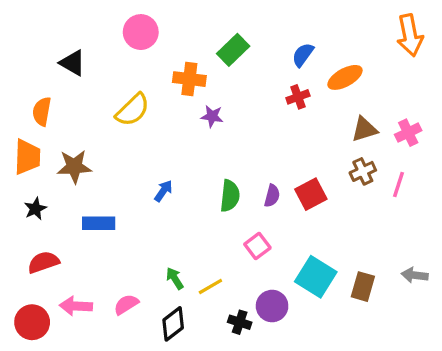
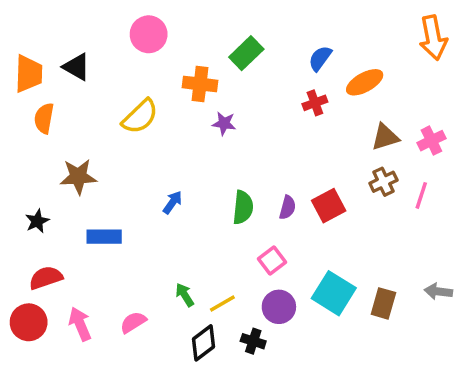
orange trapezoid: (27, 157) -> (29, 74), moved
pink arrow: (76, 306) -> (80, 324), turned 64
purple circle: (272, 306) -> (279, 307), moved
red circle: (32, 322) -> (29, 322), moved
black diamond: (173, 324) -> (203, 343), moved

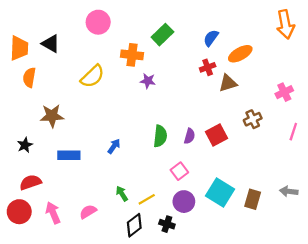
brown triangle: (385, 137) -> (228, 83), moved
pink line: (421, 195) -> (293, 132), moved
blue arrow: (173, 202) -> (114, 146), moved

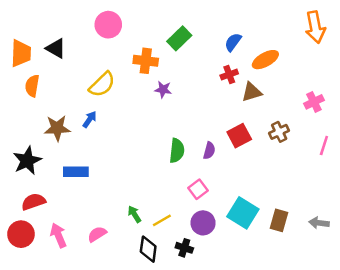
red square: (217, 135) -> (239, 136), moved
black star: (25, 145) -> (27, 161), size x1.6
blue arrow: (114, 146) -> (90, 119), moved
gray arrow: (289, 191) -> (319, 223), moved
black diamond: (134, 225) -> (148, 249), turned -45

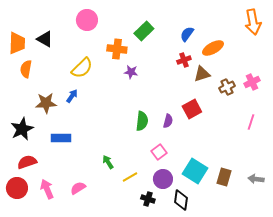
brown cross: (279, 132) -> (227, 87), moved
pink line: (324, 146) -> (251, 122), moved
green arrow: (134, 214) -> (108, 162), moved
black diamond: (148, 249) -> (181, 200), moved

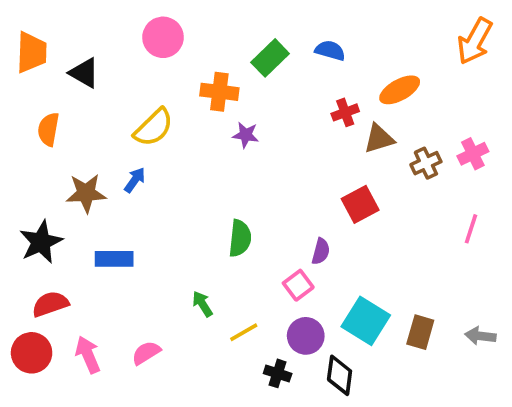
orange arrow: (253, 22) -> (475, 41), turned 40
blue semicircle: (187, 34) -> (330, 50), moved, turned 70
orange trapezoid: (17, 43) -> (32, 52), moved
green semicircle: (142, 121) -> (240, 238), moved
purple semicircle: (168, 121) -> (321, 251), moved

